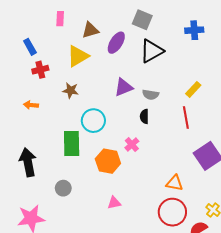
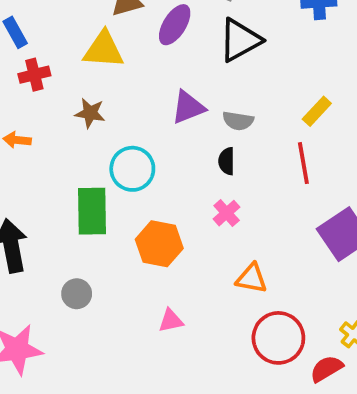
yellow triangle: (78, 56) -> (104, 50), turned 35
pink cross: (132, 145) -> (227, 213), moved
orange triangle: (174, 183) -> (252, 278), moved

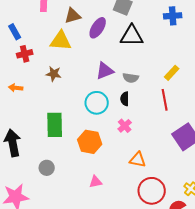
black triangle: (240, 40) -> (132, 36), turned 30
cyan circle: (132, 169) -> (97, 103), moved

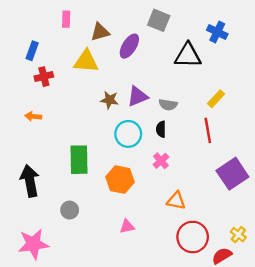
blue cross: (173, 16) -> (217, 32), turned 30
blue rectangle: (15, 32) -> (32, 51), turned 49
black triangle: (132, 36) -> (188, 55), moved
brown star: (54, 74) -> (109, 100), moved

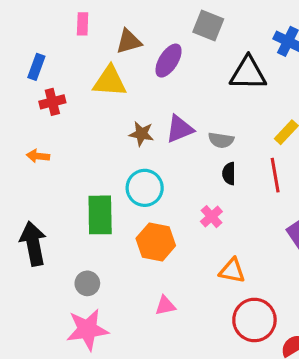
black semicircle: (161, 129) -> (229, 174), moved
cyan circle: (128, 134) -> (145, 188), moved
pink star: (33, 244) -> (87, 330), moved

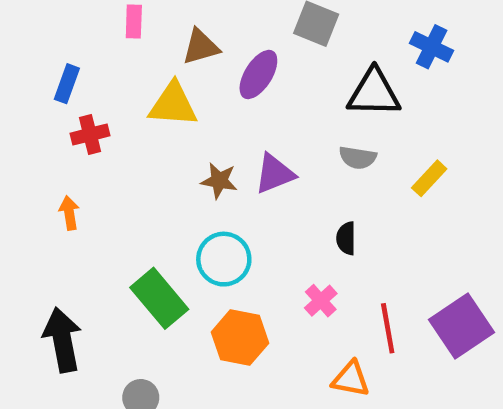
gray semicircle: (221, 140) -> (358, 158), moved
orange arrow: (38, 156) -> (69, 213), turned 75
red line: (275, 175) -> (388, 328), moved
green rectangle: (100, 215) -> (159, 298), turned -39

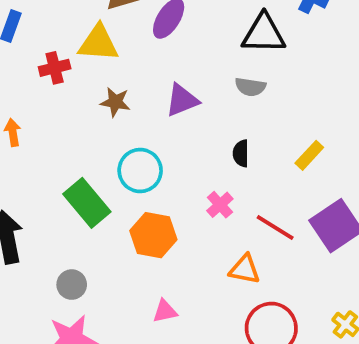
red cross: (90, 134) -> (55, 68), moved
yellow rectangle: (429, 178) -> (309, 155), moved
brown star: (219, 181) -> (115, 102), moved
red line: (388, 328) -> (275, 228), turned -48

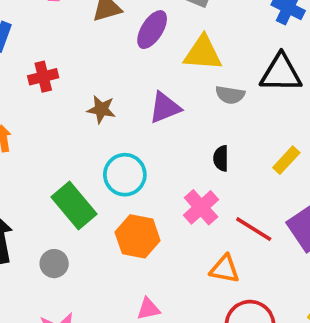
black triangle: (264, 34) -> (281, 73), moved
yellow triangle: (98, 43) -> (203, 53), moved
pink cross: (220, 205) -> (201, 207), size x1.4
gray circle: (72, 285) -> (54, 264), moved

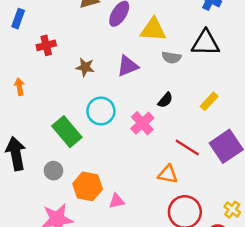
black semicircle: (221, 158) -> (165, 100), turned -140
pink cross: (201, 207) -> (142, 123), moved
orange hexagon: (138, 236) -> (88, 186), moved

